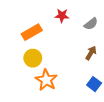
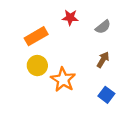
orange star: (46, 80) -> (63, 80), moved

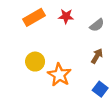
orange rectangle: (36, 36) -> (34, 17), moved

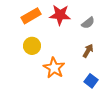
red star: (66, 16) -> (60, 15), size x1.5
yellow circle: (35, 62) -> (32, 46), moved

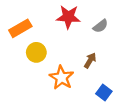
orange rectangle: (31, 16) -> (20, 28), moved
brown arrow: (88, 51) -> (90, 60), moved

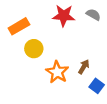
gray semicircle: (100, 26) -> (93, 15), moved, turned -112
brown arrow: (90, 60) -> (84, 67), moved

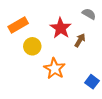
red star: (64, 16) -> (61, 28), moved, turned 30
brown arrow: (84, 67) -> (80, 40), moved

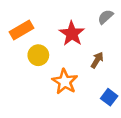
gray semicircle: (89, 14) -> (106, 17), turned -72
brown arrow: (80, 40) -> (97, 60), moved

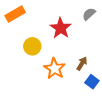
orange rectangle: (21, 30) -> (15, 14), moved
brown arrow: (97, 60) -> (82, 63), moved

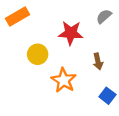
red star: (61, 28) -> (71, 33), turned -30
brown arrow: (82, 63) -> (98, 61), moved, turned 136

